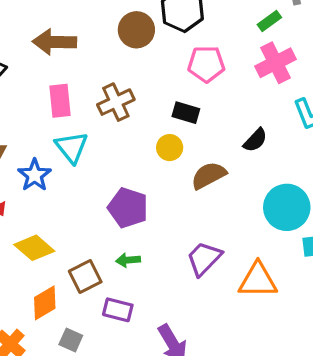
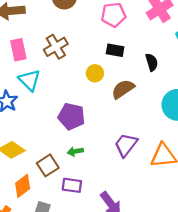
black rectangle: (186, 113) -> (115, 50), moved
black semicircle: (255, 140) -> (152, 62), turned -54

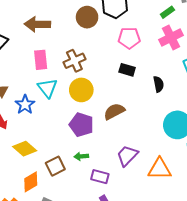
yellow circle: (95, 73) -> (81, 90), moved, size x1.5
brown semicircle: (123, 89) -> (114, 111), moved
purple rectangle: (72, 185) -> (100, 177), moved

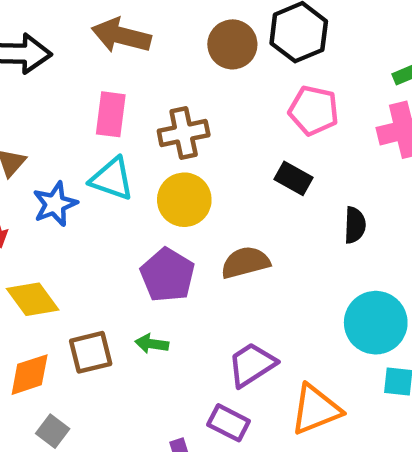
cyan triangle: (47, 88) -> (112, 179), turned -45
orange triangle: (160, 169) -> (316, 409), turned -35
purple rectangle: (100, 177) -> (229, 423), moved

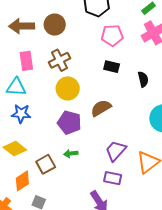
brown circle: (232, 44) -> (55, 25), moved
cyan triangle: (112, 179) -> (16, 87), moved
blue star: (55, 204) -> (21, 114), moved, turned -30

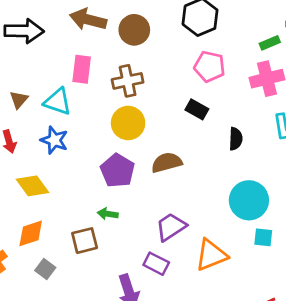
brown square: (46, 164) -> (85, 241), moved

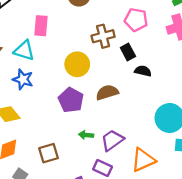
brown cross: (128, 81) -> (103, 36), moved
black rectangle: (197, 109) -> (128, 52), turned 35
black semicircle: (236, 139) -> (143, 71), moved, turned -77
green arrow: (108, 214) -> (86, 135), moved

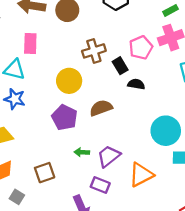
pink pentagon: (136, 20) -> (141, 48), moved, turned -30

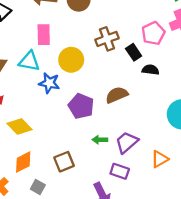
yellow circle: (69, 81) -> (71, 60), moved
blue star: (15, 99) -> (49, 83), moved
orange triangle: (141, 175) -> (160, 159), size x0.7

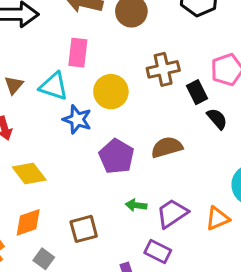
black semicircle: (150, 70) -> (217, 119), turned 35
orange triangle: (160, 159) -> (218, 218), moved

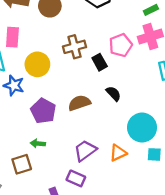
black semicircle: (217, 119) -> (113, 94), moved
green arrow: (136, 205) -> (38, 143), moved

